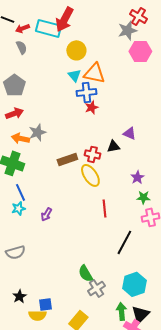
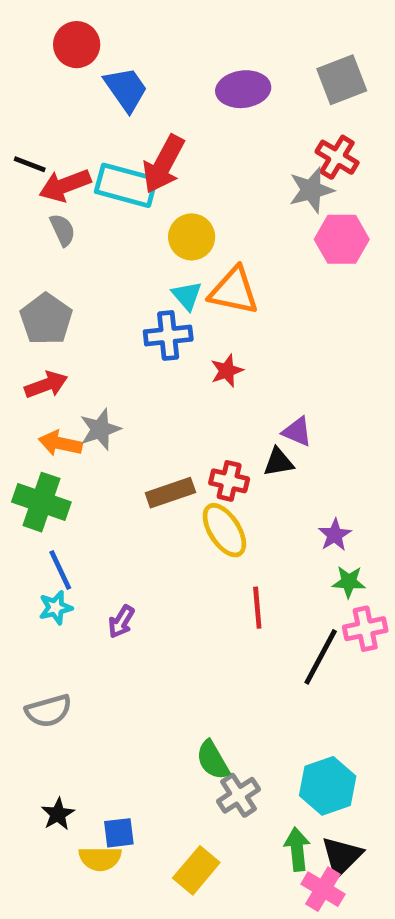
red arrow: (22, 28) -> (65, 185), size x1.5
blue cross: (86, 92) -> (168, 335), moved
purple triangle: (129, 133) -> (297, 432), moved
black line: (124, 242) -> (321, 657), moved

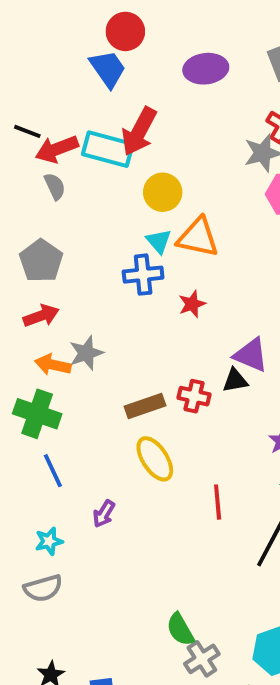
red circle: (77, 45) -> (125, 31), moved
purple triangle: (297, 432) -> (251, 355), size x1.4
yellow ellipse: (224, 530) -> (155, 459), moved
cyan star: (56, 608) -> (49, 541), moved

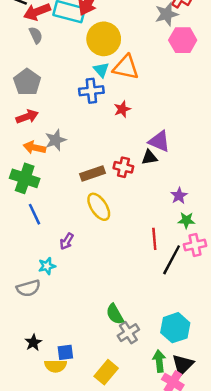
yellow circle: (163, 192) -> (104, 39), size x1.4
red line: (218, 502) -> (154, 239), moved
cyan star: (49, 541) -> (47, 266), moved

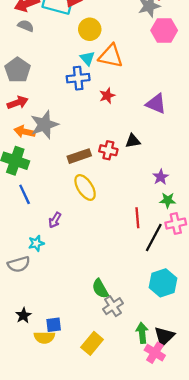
gray semicircle: (36, 35) -> (26, 26), turned -42
yellow circle: (104, 39) -> (90, 29), size x0.7
gray star: (56, 140) -> (44, 125), size x1.4
purple triangle: (159, 141) -> (156, 104), moved
cyan hexagon: (175, 328) -> (163, 283), moved

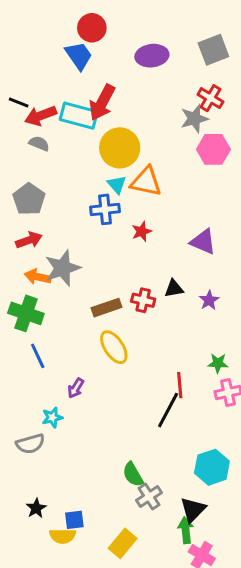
yellow circle: (90, 29) -> (120, 148), size x1.4
purple star: (161, 177) -> (209, 300), moved
black line: (154, 237) -> (168, 410), moved
black triangle: (164, 336) -> (193, 510), moved

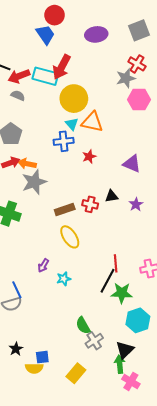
orange arrow: (38, 277) -> (27, 164), moved
blue line: (38, 356) -> (17, 290), moved
green star: (218, 363) -> (122, 293), moved, size x1.5
cyan star: (52, 417) -> (64, 279), moved

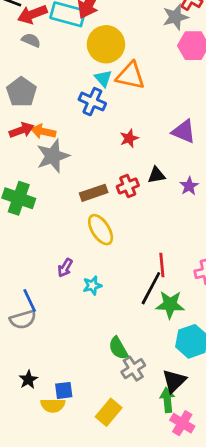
blue cross: (64, 141) -> (92, 102), turned 30
red star: (89, 157) -> (129, 138), moved
red cross: (90, 204) -> (128, 186), turned -35

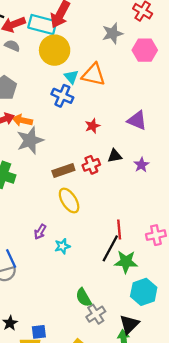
gray star: (175, 17) -> (112, 33), moved
yellow circle: (106, 44) -> (55, 50), moved

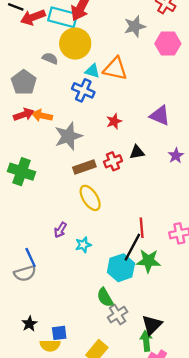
gray semicircle: (12, 46) -> (50, 58), moved
cyan triangle: (71, 77) -> (92, 71), turned -32
gray star: (30, 140) -> (68, 136), moved
purple star: (141, 165) -> (176, 156), moved
cyan hexagon: (144, 292) -> (121, 268), moved

